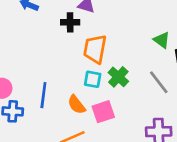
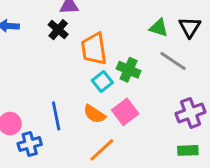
black cross: (70, 22) -> (58, 30), turned -30
green triangle: (162, 40) -> (159, 28), moved
cyan square: (93, 79) -> (102, 82), turned -30

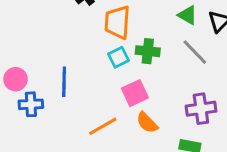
green cross: (129, 70) -> (148, 51), turned -30
orange semicircle: (94, 114) -> (147, 123), moved

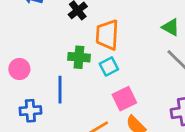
green cross: (148, 51) -> (79, 57), moved
pink circle: (16, 79) -> (19, 69), moved

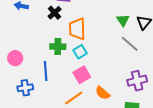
green triangle: (171, 27) -> (123, 20), turned 32
pink square: (124, 99) -> (82, 75), moved

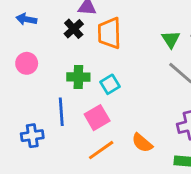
orange trapezoid: (77, 29) -> (109, 33), moved
pink circle: (15, 58) -> (27, 63), moved
pink square: (82, 75) -> (97, 118), moved

